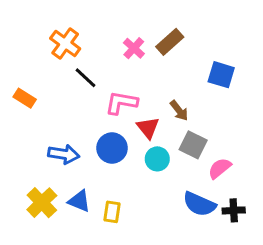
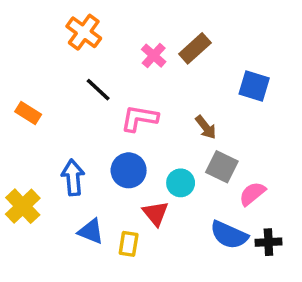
orange cross: (65, 44) -> (84, 32), moved
red triangle: (148, 128) -> (155, 213), moved
blue arrow: (64, 154) -> (73, 177), turned -104
yellow cross: (42, 203) -> (23, 206), moved

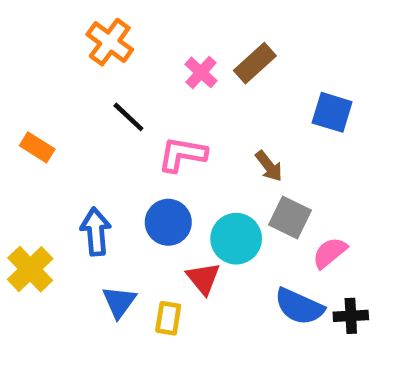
cyan circle: (181, 183) -> (236, 239), size x1.4
blue triangle: (91, 231) -> (119, 302), turned 44

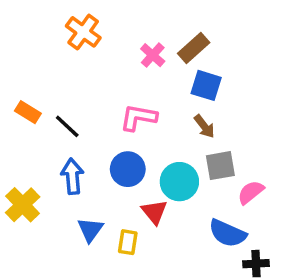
blue square: (332, 112) -> (206, 85), moved
black line: (128, 117) -> (67, 126), moved
gray square: (290, 218) -> (220, 166), turned -36
black cross: (351, 316) -> (256, 264), moved

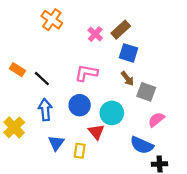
gray square: (220, 166) -> (146, 92), moved, turned 30

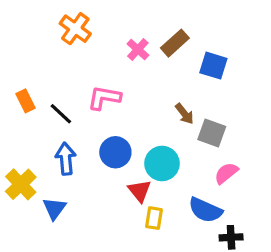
blue square: (128, 53) -> (213, 66), moved
orange rectangle: (17, 70) -> (26, 101), turned 32
pink L-shape: (86, 73) -> (104, 98), moved
blue triangle: (56, 143) -> (54, 208), moved
yellow rectangle: (80, 151) -> (154, 218), moved

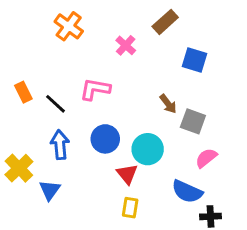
brown rectangle: (175, 43) -> (165, 22), moved
yellow rectangle: (154, 218) -> (130, 208), moved

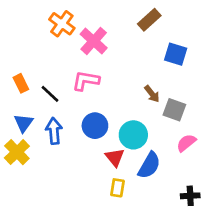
pink cross: (126, 45) -> (94, 41), moved, size x1.5
blue triangle: (50, 190) -> (24, 123), moved
blue semicircle: (187, 192) -> (149, 165), moved, turned -84

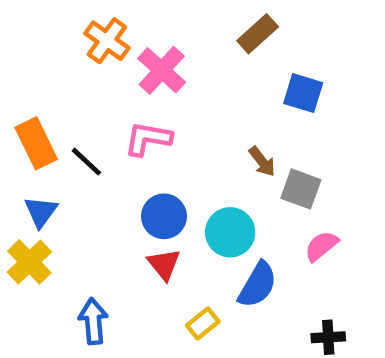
orange rectangle: (21, 83) -> (36, 143), size x1.5
blue arrow: (54, 131) -> (93, 321), moved
red triangle: (115, 157) -> (164, 264), moved
yellow rectangle: (117, 188) -> (203, 324), turned 42

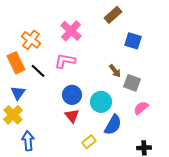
orange cross: (107, 41) -> (31, 40), moved
blue arrow: (93, 321) -> (28, 141), moved

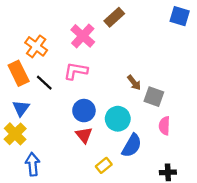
brown rectangle: (113, 15) -> (114, 17), moved
blue square: (133, 41) -> (180, 16), moved
pink semicircle: (141, 108) -> (164, 126), turned -49

